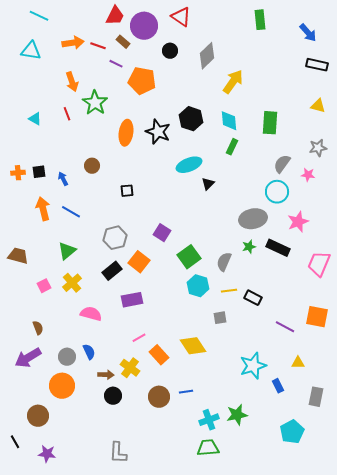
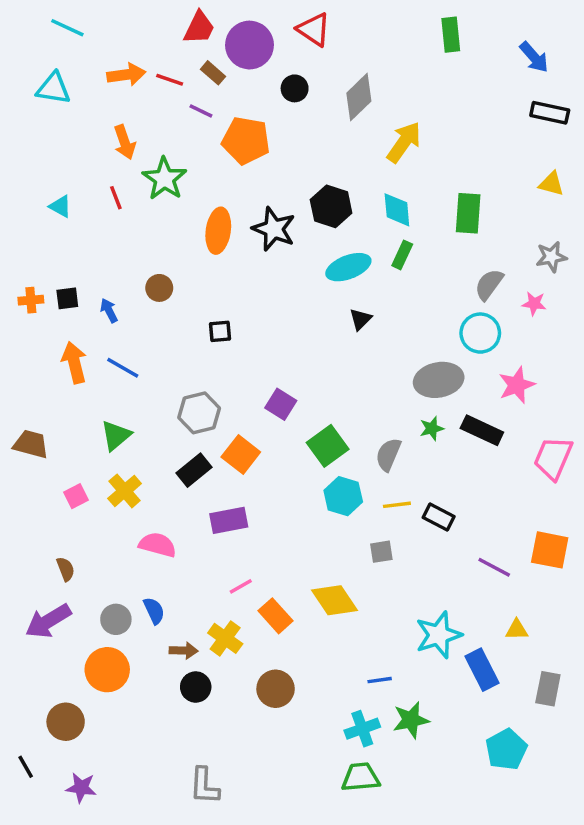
cyan ellipse: (189, 165) -> (348, 267), moved
blue rectangle: (278, 386) -> (482, 670), size x1.6
blue line: (186, 392) -> (380, 680), moved

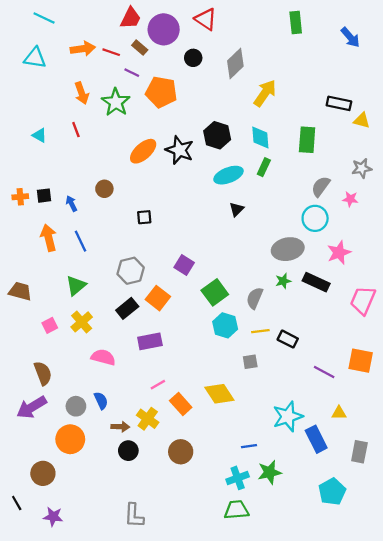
black rectangle: (550, 113) -> (339, 103), moved
green star: (164, 179) -> (116, 102), moved
orange ellipse: (218, 231) -> (143, 151), turned 40
blue line: (123, 368) -> (80, 241), turned 35
brown semicircle: (66, 569) -> (43, 373), size x1.5

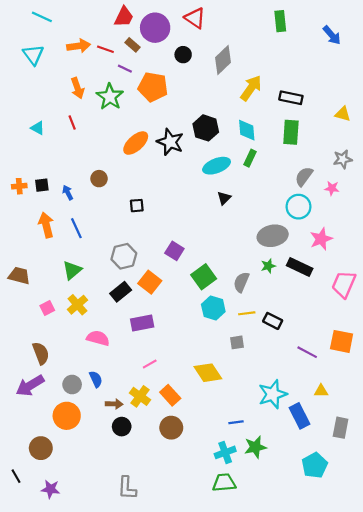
cyan triangle: (35, 58) -> (33, 55), turned 45
black rectangle: (339, 103) -> (291, 98), moved
orange rectangle: (181, 404) -> (170, 395), moved

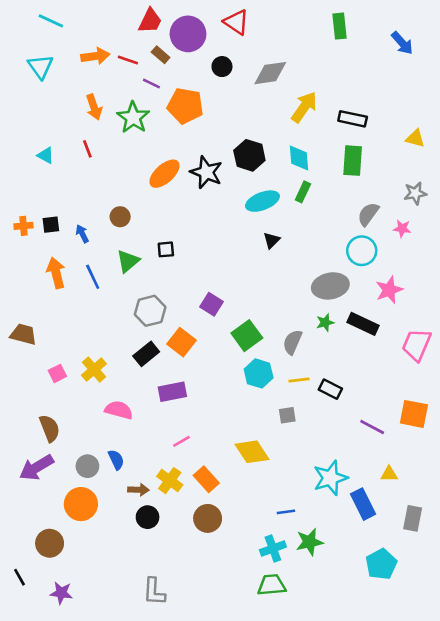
gray diamond: (223, 60) -> (270, 73), turned 36
green triangle: (72, 270) -> (128, 261), moved

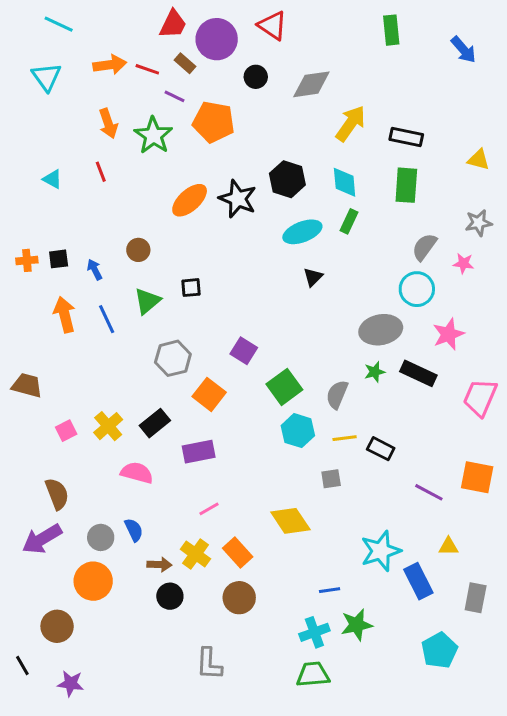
black rectangle: (146, 354) -> (155, 423), moved
gray L-shape: (154, 592) -> (209, 664), moved

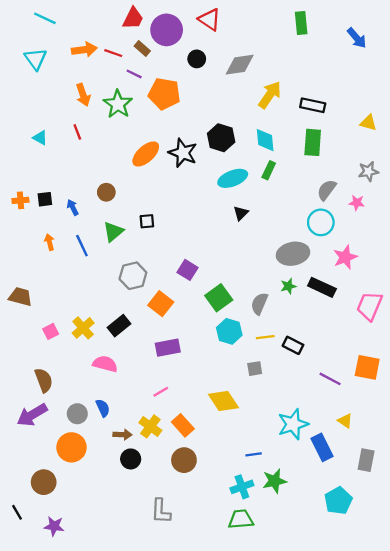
orange arrow: (65, 315) -> (49, 242), size x0.6
purple rectangle: (199, 452) -> (168, 348), moved
yellow triangle: (448, 547) -> (345, 421), turned 35

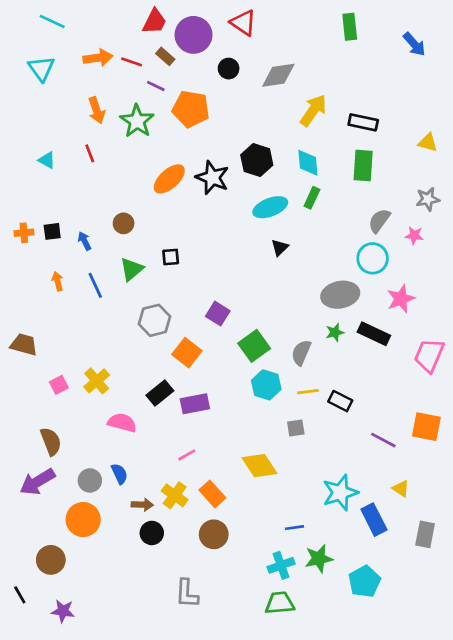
black rectangle: (119, 326) -> (160, 393), moved
cyan pentagon: (338, 501) -> (364, 581), moved

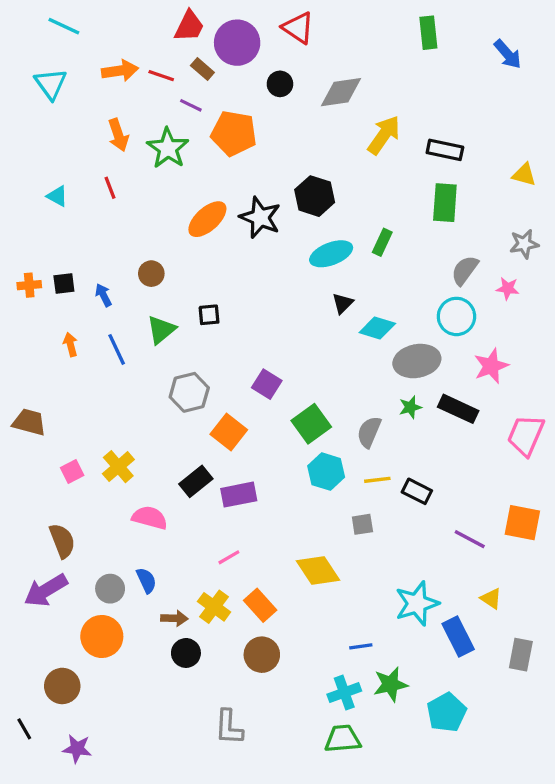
cyan diamond: (308, 163) -> (377, 328), moved, turned -68

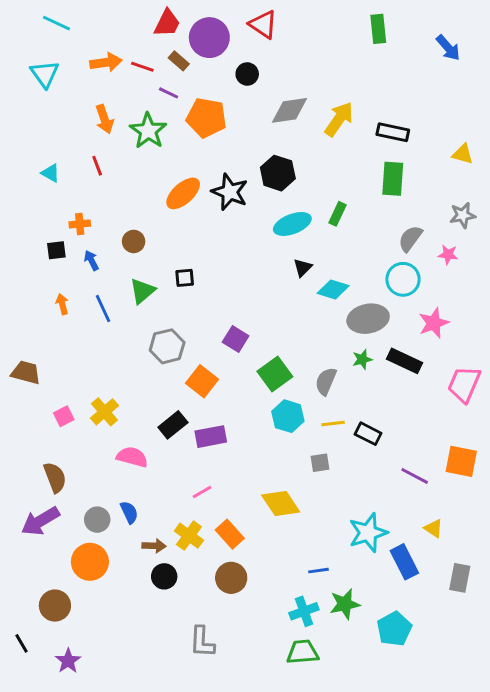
gray diamond: (341, 92) -> (289, 110), moved
orange cross: (29, 285) -> (80, 224), moved
purple star: (77, 749) -> (68, 661), turned 30

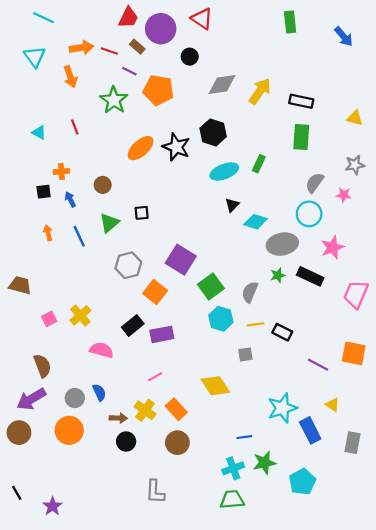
orange arrow: (104, 119) -> (70, 77), moved
purple square: (236, 339) -> (181, 260), size x1.5
brown circle: (55, 606) -> (19, 433), moved

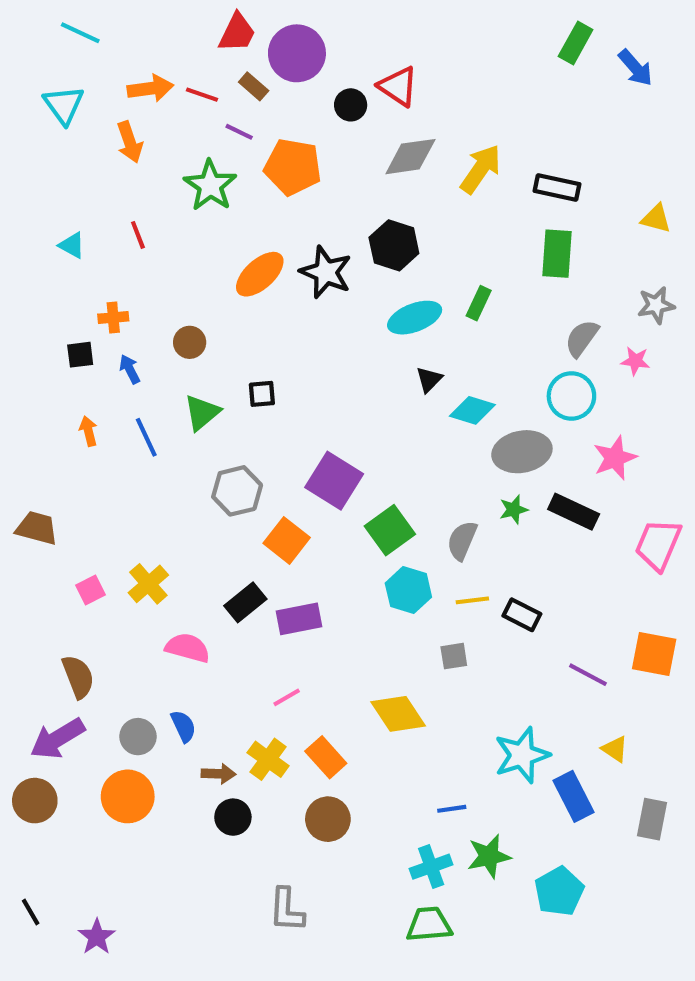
red triangle: (202, 19) -> (398, 86), moved
green rectangle: (290, 22) -> (576, 43), moved, turned 35

